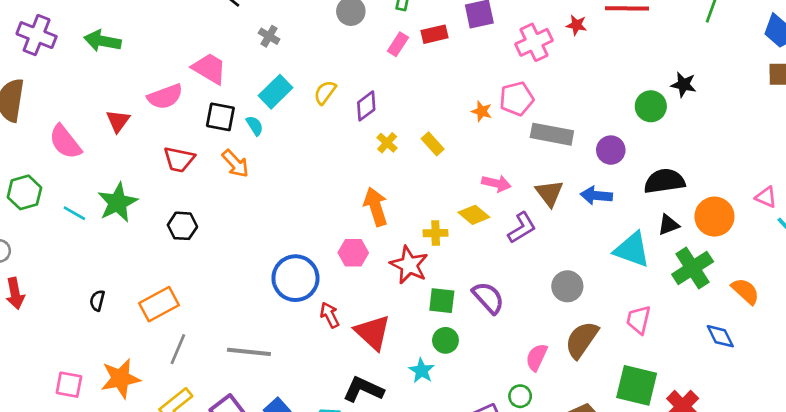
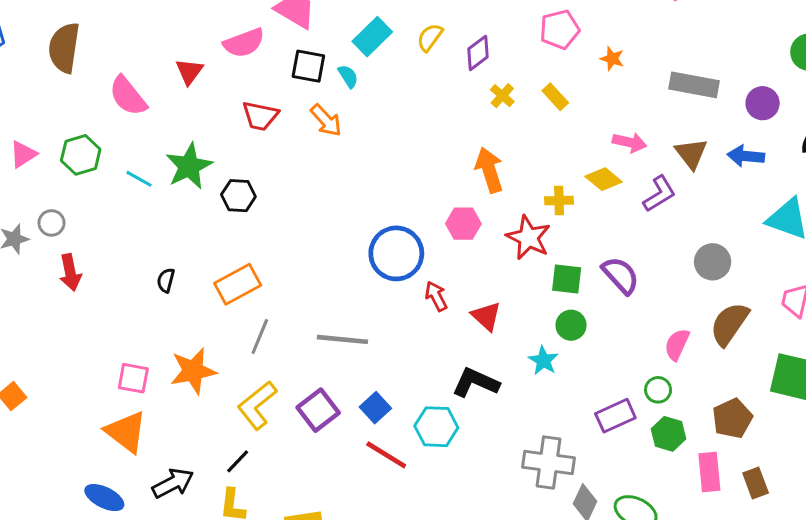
pink pentagon: (517, 99) -> (560, 29), moved
black hexagon: (182, 226) -> (238, 196), moved
red triangle: (373, 332) -> (486, 316), size x0.7

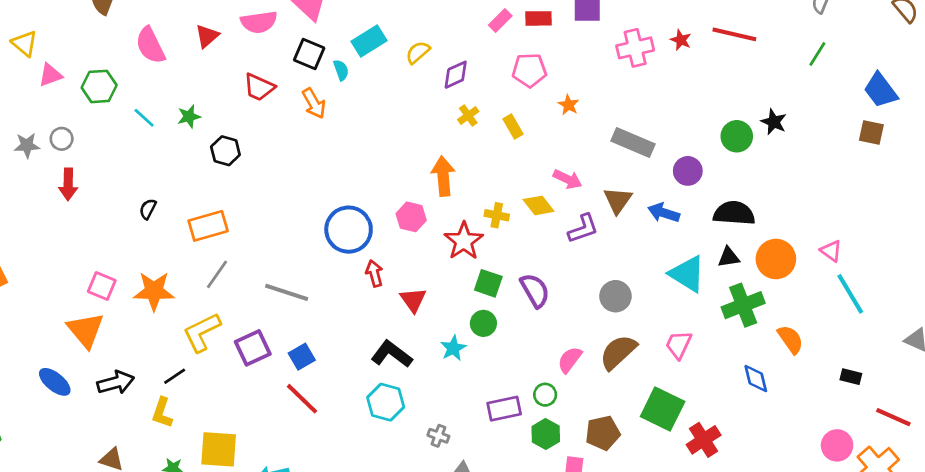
green star: (189, 166) -> (189, 116), size x0.6
cyan hexagon: (436, 427) -> (386, 402), moved
gray cross: (549, 463) -> (438, 436), size x0.5

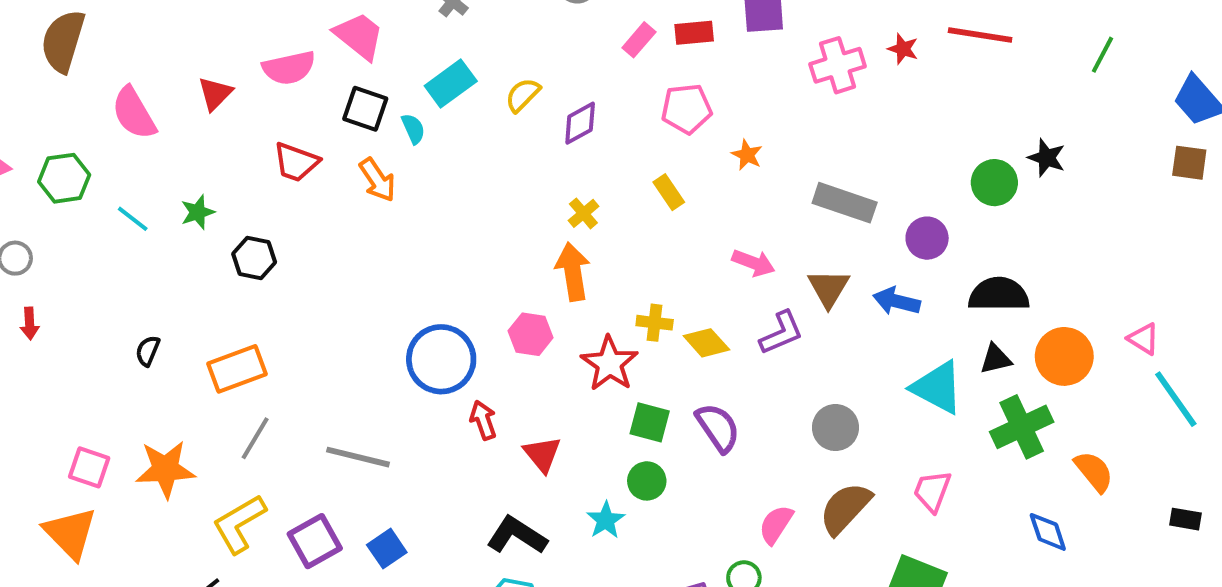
yellow cross: (468, 116) -> (583, 213), moved
red arrow: (68, 184) -> (30, 323), size x0.7
yellow diamond: (539, 205) -> (706, 343), moved

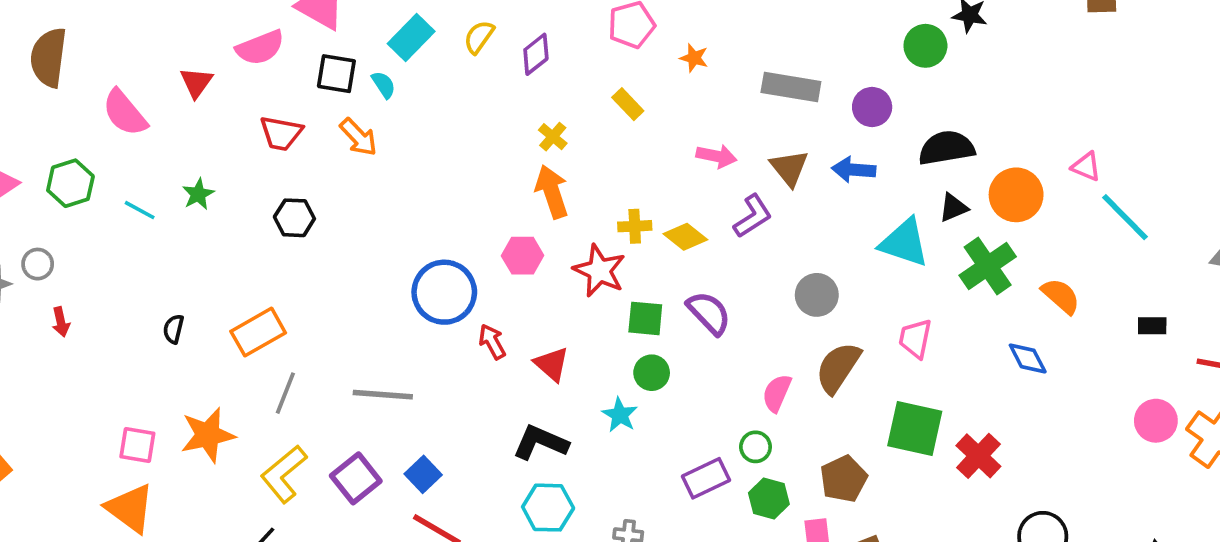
black hexagon: (254, 258) -> (294, 218), moved

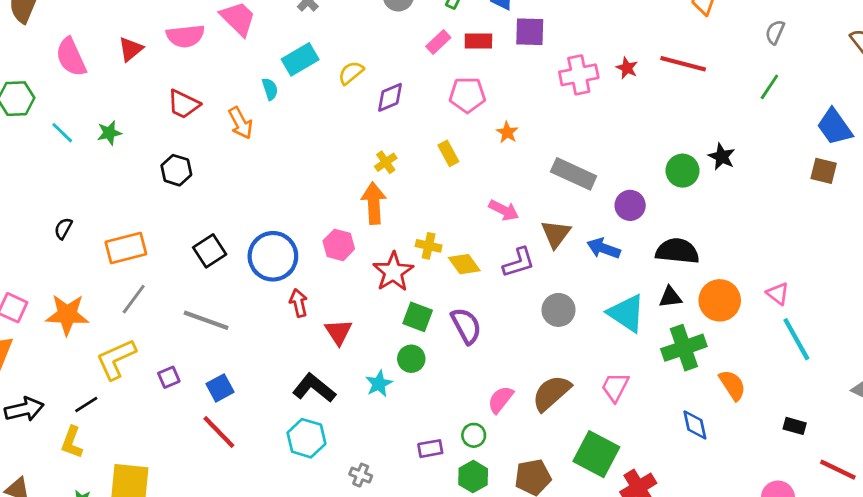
black square: (336, 74) -> (210, 251), moved, turned 32
gray circle: (817, 295) -> (558, 310), moved
purple square: (356, 478) -> (169, 377), size x0.6
purple rectangle: (706, 478) -> (430, 449), size x0.7

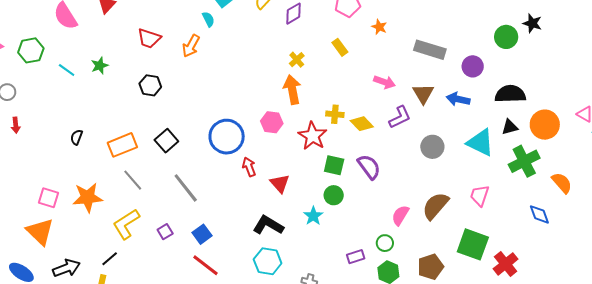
orange arrow: (241, 123) -> (191, 46), turned 65
black square: (210, 251) -> (166, 141), moved
gray line: (134, 299) -> (133, 180), turned -70
gray line: (206, 320) -> (186, 188), turned 40

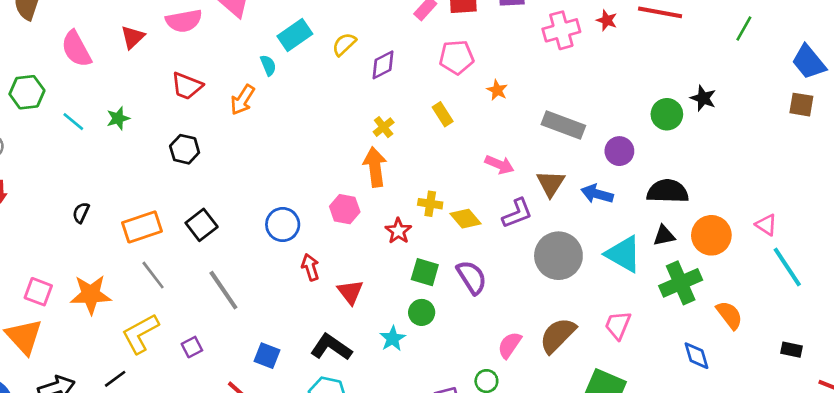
red star: (313, 136) -> (398, 231), size x0.7
blue circle: (227, 137) -> (283, 225), size x0.7
gray circle: (432, 147) -> (558, 256), size x1.5
blue square: (202, 234) -> (267, 356), moved, turned -36

